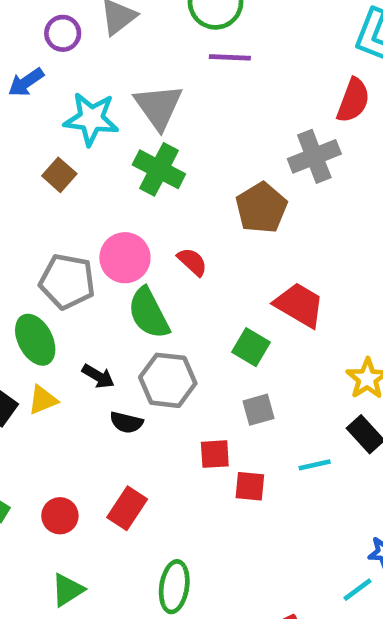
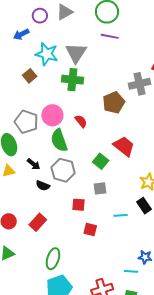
green cross: (159, 169) -> (72, 80), turned -30
red square: (250, 486) -> (90, 229), moved
cyan line: (357, 590) -> (131, 271), turned 32

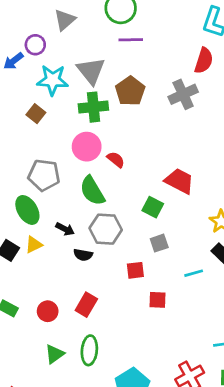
purple circle: (40, 16) -> (35, 45), moved
brown pentagon: (114, 102) -> (130, 91), moved
pink circle: (52, 115) -> (87, 147), moved
green ellipse: (53, 259) -> (89, 350), moved

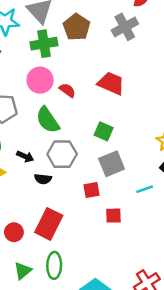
red trapezoid: (179, 181) -> (111, 83), moved
gray square: (159, 243) -> (112, 164), size x1.5
red rectangle: (86, 305) -> (49, 224), size x1.4

